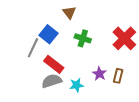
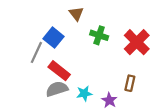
green cross: (83, 38) -> (99, 35), moved
purple star: (99, 74) -> (109, 100), moved

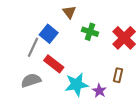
gray semicircle: (57, 89) -> (31, 80), moved
cyan star: (84, 93) -> (77, 85), size x1.6

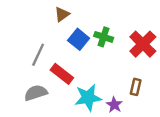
brown triangle: (69, 12) -> (62, 14), moved, turned 32
blue square: (49, 34) -> (79, 39), moved

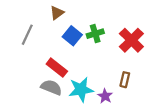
green cross: (104, 37) -> (95, 34), turned -35
gray line: (38, 55) -> (27, 35), moved
gray semicircle: (36, 93) -> (51, 87), moved, turned 40

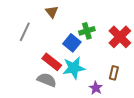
brown triangle: (57, 13) -> (52, 12), turned -32
blue square: (72, 36) -> (72, 43), moved
cyan star: (81, 90) -> (74, 68), moved

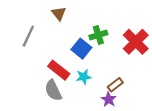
cyan star: (74, 68) -> (84, 77), size x0.6
brown rectangle: (114, 73) -> (115, 85), moved, turned 40
gray semicircle: (47, 80) -> (53, 90), turned -138

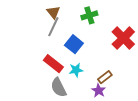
green cross: (98, 35) -> (89, 15), moved
gray line: (28, 36) -> (53, 27), moved
gray semicircle: (53, 90) -> (59, 87), moved

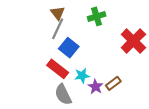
blue square: (74, 44) -> (69, 48), moved
purple star: (99, 90) -> (95, 87), moved

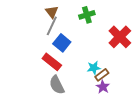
cyan star: (82, 76) -> (94, 68), moved
purple star: (95, 87) -> (103, 87), moved

